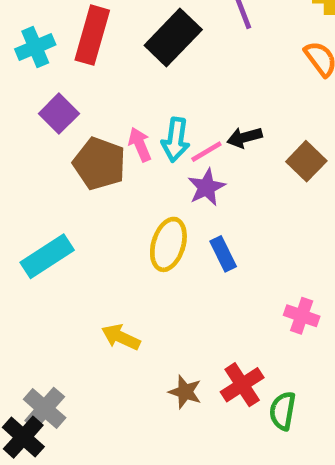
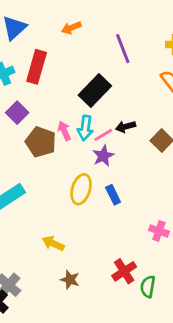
black rectangle: (173, 37) -> (95, 90), moved
brown star: (185, 392) -> (70, 280), moved

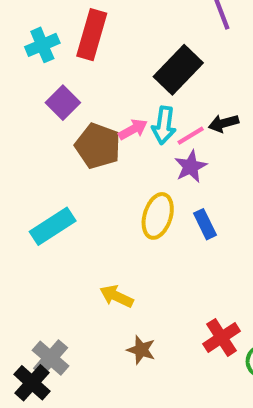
pink arrow: (64, 131) -> (133, 129), turned 84

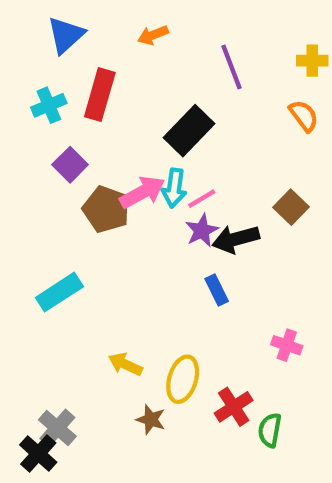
black arrow: (224, 123) -> (236, 239), moved, size x1.5
pink arrow: (133, 129) -> (142, 192), size x1.5
yellow ellipse: (158, 216) -> (183, 379), moved

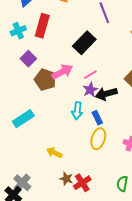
cyan arrow: (174, 188) -> (77, 111), moved
yellow ellipse: (183, 379) -> (98, 139), moved
red cross: (234, 407) -> (82, 183), moved

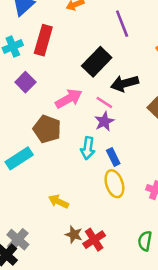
pink line: (90, 75) -> (104, 102), turned 64
brown pentagon: (45, 80) -> (47, 129), moved
black arrow: (106, 94) -> (125, 83), moved
yellow ellipse: (98, 139) -> (114, 184), turned -35

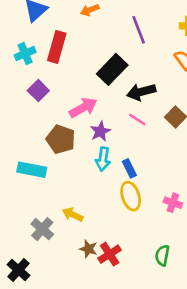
pink line: (104, 102) -> (137, 120), moved
purple star: (104, 121) -> (100, 131), moved
cyan rectangle: (19, 158) -> (32, 170), turned 44
gray cross: (18, 240) -> (42, 229), moved

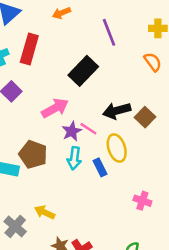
black arrow: (141, 92) -> (117, 111), moved
pink line: (137, 120) -> (88, 129), moved
brown pentagon: (61, 139) -> (33, 154), moved
yellow ellipse: (131, 196) -> (117, 148), moved

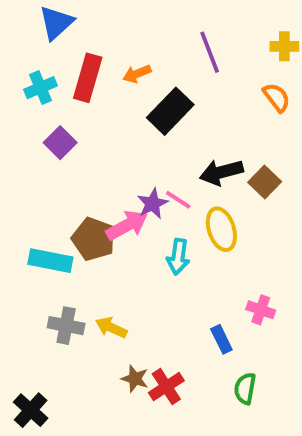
orange arrow: (61, 13) -> (137, 74), moved
pink arrow: (55, 108) -> (127, 225), moved
cyan arrow: (74, 158) -> (178, 257), moved
blue rectangle: (100, 167) -> (221, 339), moved
gray cross: (15, 226) -> (66, 326), moved, turned -30

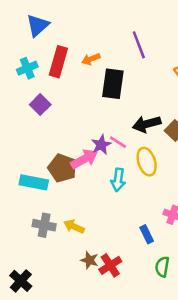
black rectangle: (170, 111) -> (113, 84), turned -36

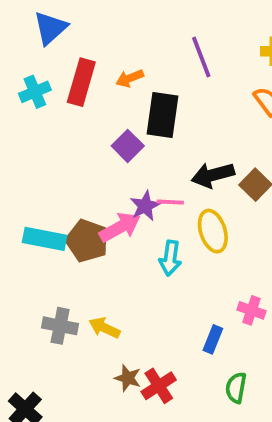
purple square: (40, 105) -> (128, 146), moved
pink line: (118, 142) -> (170, 202), turned -30
cyan rectangle: (34, 182) -> (45, 239), moved
blue rectangle: (147, 234) -> (213, 339), turned 48

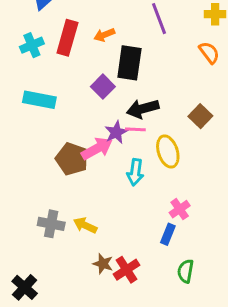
black arrow: (213, 175) -> (143, 109), moved
cyan rectangle: (45, 239) -> (39, 100), moved
pink cross: (251, 310) -> (180, 209), moved, turned 36

